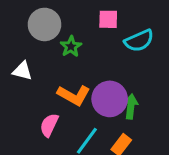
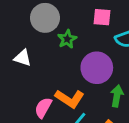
orange L-shape: (74, 95) -> (70, 99), moved
purple circle: (110, 99) -> (97, 68), moved

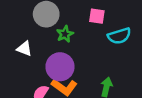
purple circle: (97, 68) -> (60, 67), moved

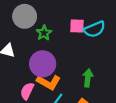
pink square: (97, 16) -> (77, 26), moved

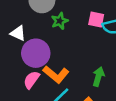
purple circle: (43, 64) -> (36, 53), moved

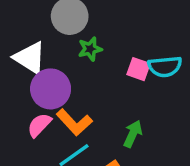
pink square: (96, 19) -> (139, 69), moved
white triangle: (18, 33) -> (30, 58), size x1.5

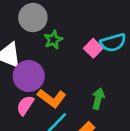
pink square: (139, 69) -> (93, 48), turned 36

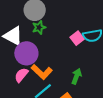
green star: (53, 40) -> (39, 27), moved

